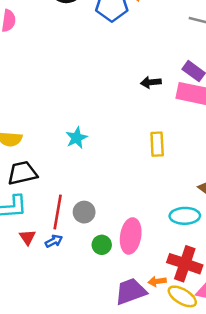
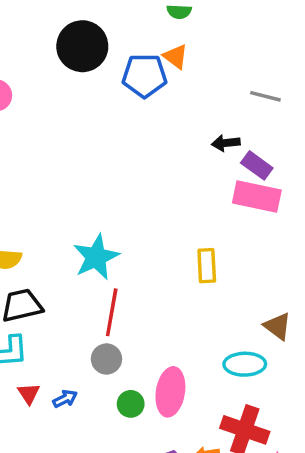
black arrow: (151, 82) -> (226, 143), moved
cyan star: (77, 138) -> (96, 257), size x1.5
red line: (58, 212) -> (112, 312), moved

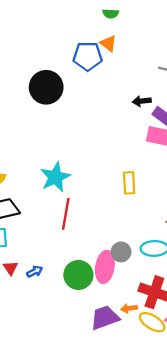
black circle: (82, 46) -> (46, 87), moved
gray circle: (106, 359) -> (121, 252), moved
green circle: (131, 404) -> (78, 275), size x1.6

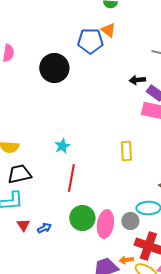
cyan star: (55, 177) -> (62, 146), size x0.6
gray circle: (121, 252) -> (130, 221), moved
green circle: (78, 275) -> (82, 218), moved

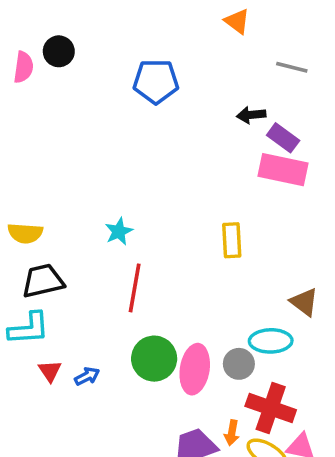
orange triangle: (108, 30) -> (237, 21), moved
blue pentagon: (90, 41) -> (156, 81), moved
black circle: (54, 68) -> (59, 51), moved, size x0.6
orange arrow: (126, 260) -> (232, 433), turned -72

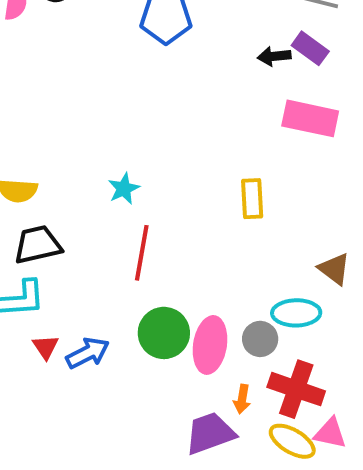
purple rectangle: (283, 138) -> (310, 48), moved
blue arrow: (87, 376) -> (88, 353), size x1.5
orange arrow: (232, 433) -> (242, 399), moved

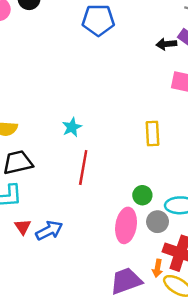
green circle: (164, 333) -> (142, 195), moved, size x0.6
orange arrow: (242, 399) -> (158, 268), moved

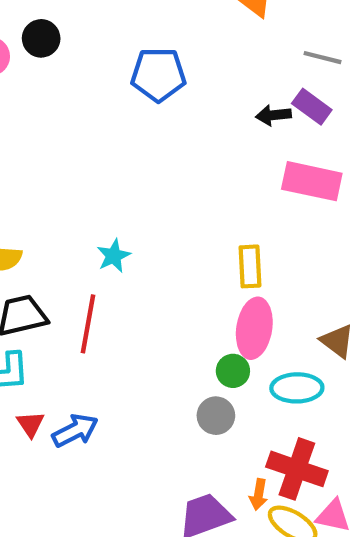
red line: (83, 167) -> (88, 324), moved
gray circle: (158, 222) -> (216, 416), moved
pink ellipse: (126, 225) -> (254, 328), moved

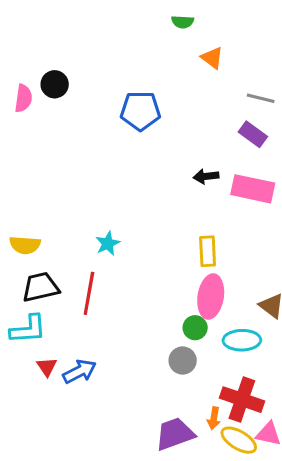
black arrow: (273, 115) -> (206, 176), moved

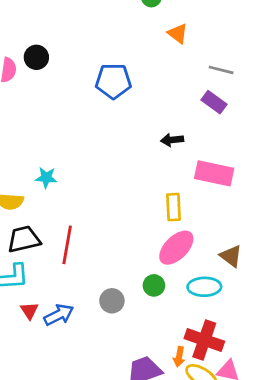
pink rectangle: (253, 189) -> (214, 173), moved
cyan star: (108, 243) -> (46, 178), moved, turned 30
pink ellipse: (211, 297) -> (176, 248), turned 36
green circle: (195, 328) -> (154, 285), moved
gray circle: (183, 360) -> (112, 301), moved

